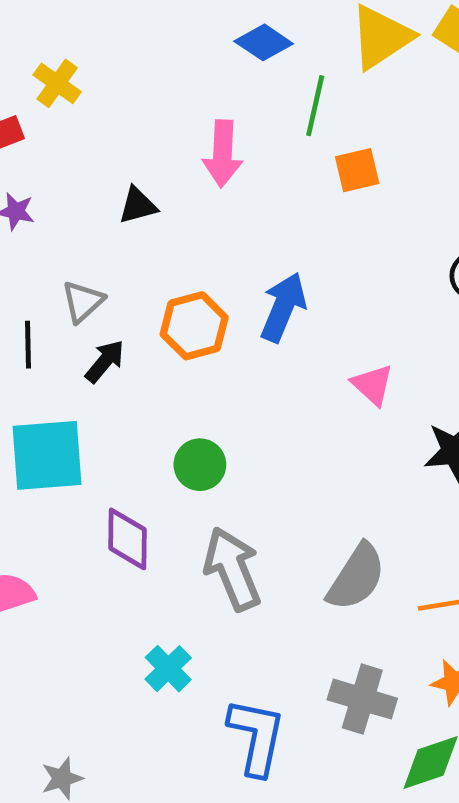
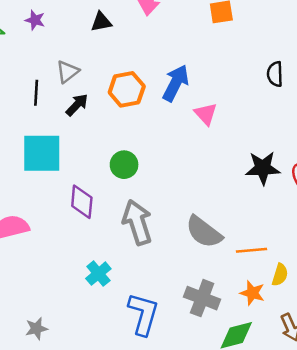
pink triangle: (373, 385) -> (206, 114), moved
gray semicircle: (356, 577) -> (204, 232), turned 90

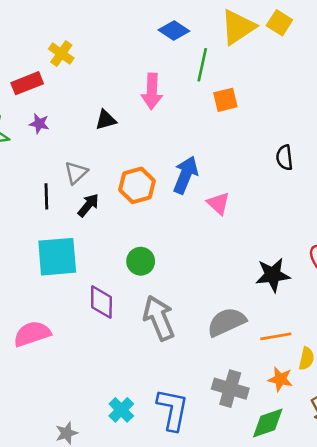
black star: (263, 168) -> (273, 275), moved
gray semicircle: (204, 232) -> (226, 322), turned 123
cyan cross: (98, 274) -> (121, 410), moved

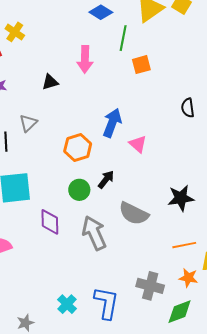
orange hexagon: (137, 185) -> (78, 148), moved
black arrow: (88, 205) -> (106, 179), moved
gray semicircle: (226, 322) -> (134, 214), moved, turned -128

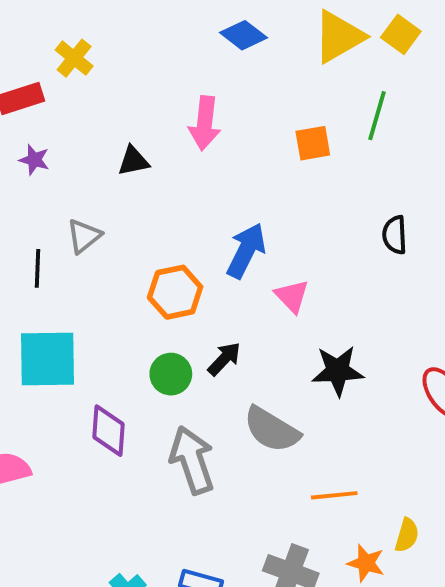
green line: (123, 38) -> (377, 116), moved
black star: (181, 198) -> (338, 371), moved
orange line: (184, 245) -> (334, 495), moved

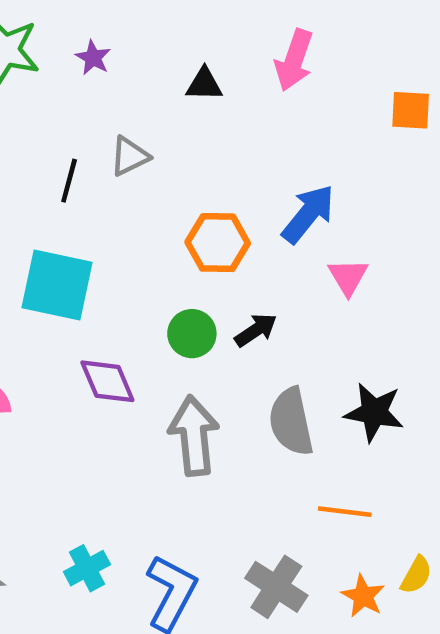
black star: (338, 371) -> (374, 412), moved
gray semicircle: (272, 430) -> (291, 422), turned 34
purple diamond: (109, 431) -> (107, 381), turned -40

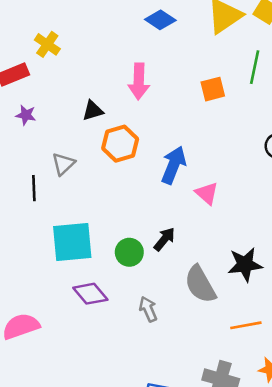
orange hexagon: (218, 243) -> (120, 144), moved
cyan square: (57, 285) -> (72, 242), moved
gray arrow: (194, 436) -> (148, 309), size x0.6

